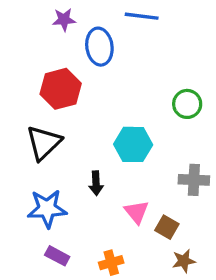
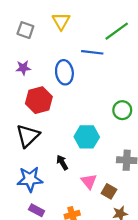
purple star: (64, 20) -> (23, 68), moved
black arrow: (96, 183) -> (62, 162), turned 152

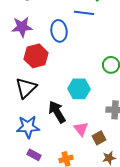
purple star: (23, 68) -> (22, 27), size x1.5
black arrow: (62, 162) -> (57, 112), size x1.6
brown square: (109, 191) -> (99, 138), turned 32

